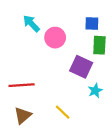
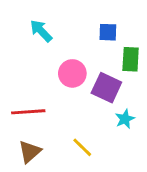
blue square: (92, 24) -> (108, 32), moved
pink circle: (55, 38) -> (72, 73), moved

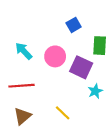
cyan arrow: (41, 31) -> (24, 51), moved
blue square: (108, 32) -> (74, 25), moved, turned -32

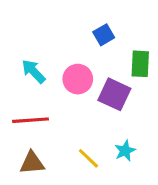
cyan star: (95, 91) -> (125, 151), moved
brown triangle: (23, 116) -> (32, 163), turned 36

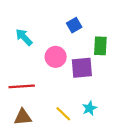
cyan arrow: (34, 71) -> (24, 37), moved
purple square: (114, 94) -> (82, 68), turned -30

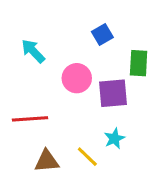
cyan star: (90, 108) -> (114, 138), moved
brown triangle: (23, 117) -> (47, 161), moved

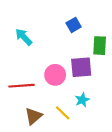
pink circle: (77, 78) -> (55, 75), moved
brown triangle: (47, 161) -> (33, 116), turned -36

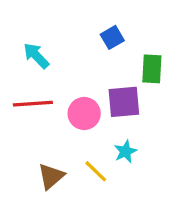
red line: (21, 86) -> (33, 104), moved

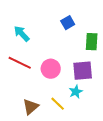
purple square: (124, 102) -> (83, 71), moved
red line: (33, 104) -> (20, 63), turned 30

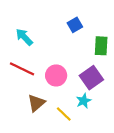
purple square: (83, 71) -> (91, 78), turned -30
brown triangle: (31, 107) -> (36, 103), moved

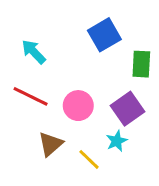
blue square: (75, 25) -> (104, 35), size x1.5

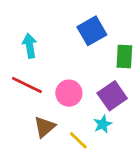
cyan arrow: (34, 52) -> (30, 46), turned 35

